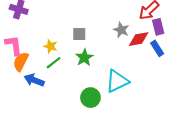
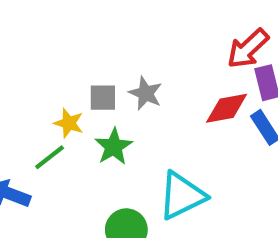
gray star: (121, 30) -> (146, 93), moved
yellow star: (51, 46) -> (69, 123), moved

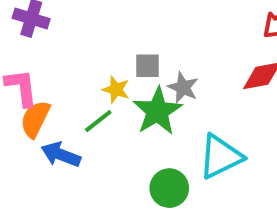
gray star: (146, 93) -> (183, 88), moved
green star: (114, 147) -> (157, 111), size x1.4

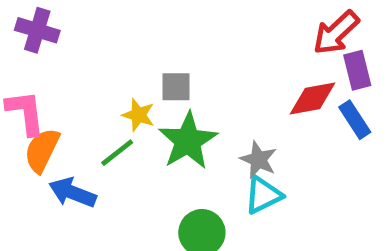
gray star: (183, 88) -> (258, 160), moved
cyan triangle: (221, 157) -> (263, 195), size x0.7

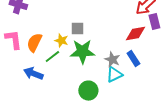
blue rectangle: (355, 120) -> (133, 59), moved
green star: (188, 141) -> (82, 52), turned 30
orange semicircle: (42, 150) -> (34, 43), moved

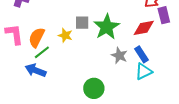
green star: (82, 52) -> (107, 27), moved, turned -30
green line: (52, 57) -> (42, 52), moved
cyan triangle: (114, 75) -> (144, 71), moved

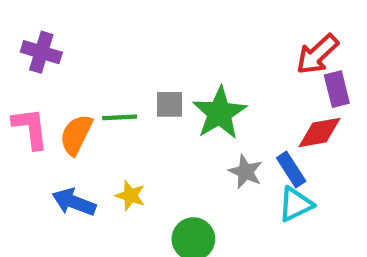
red diamond: (144, 28) -> (319, 133), moved
yellow star: (65, 35) -> (130, 196), moved
green line: (42, 52) -> (120, 117), moved, turned 35

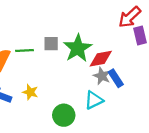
red diamond: (319, 133) -> (101, 59), moved
gray star: (246, 172) -> (102, 76), moved
cyan triangle: (296, 204) -> (94, 100), moved

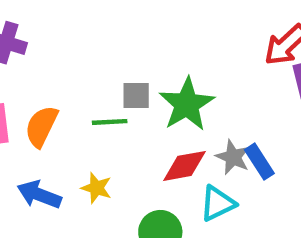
green line: (24, 51) -> (110, 122), moved
red diamond: (101, 59) -> (185, 166), moved

